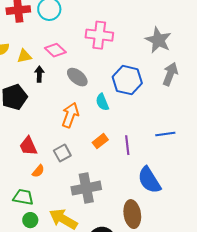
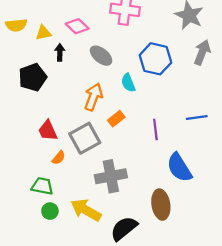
orange rectangle: (100, 141) -> (116, 119), moved
gray square: (62, 153) -> (85, 138), size x1.6

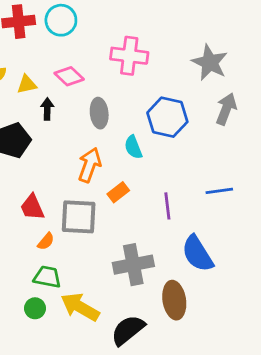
gray ellipse: (101, 56) -> (99, 113), turned 45
gray square: (85, 138) -> (79, 217), turned 32
gray cross: (111, 176) -> (133, 265), moved
green trapezoid: (42, 186) -> (47, 277), moved

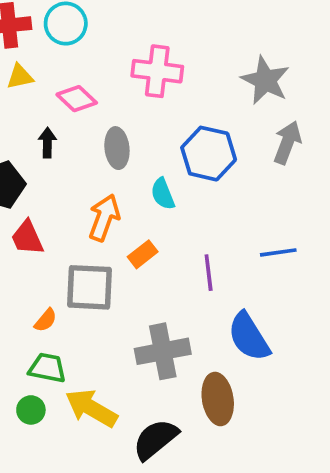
yellow triangle: (27, 84) -> (20, 77), moved
red trapezoid: (32, 207) -> (27, 238), moved

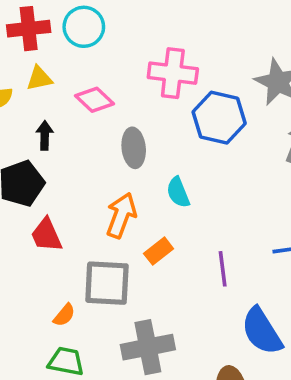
black arrow: (47, 143) -> (45, 135), moved
blue hexagon: (209, 154) -> (219, 118), moved
gray cross: (163, 351) -> (148, 347), moved

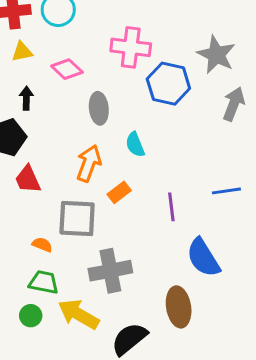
orange semicircle: (64, 315) -> (42, 245), turned -108

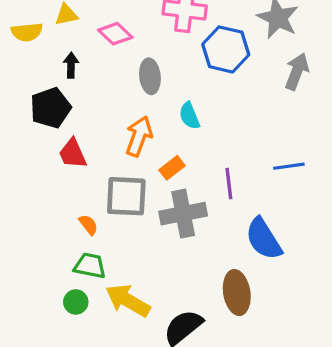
orange semicircle: (42, 245) -> (88, 225), turned 30
gray cross: (110, 271) -> (183, 214), moved

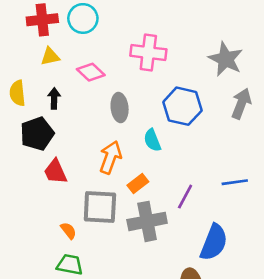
yellow semicircle: (27, 32) -> (17, 93), moved, turned 90
blue hexagon: (226, 49) -> (182, 106), moved
purple line: (229, 184) -> (185, 197), turned 35
blue semicircle: (264, 239) -> (214, 242), turned -126

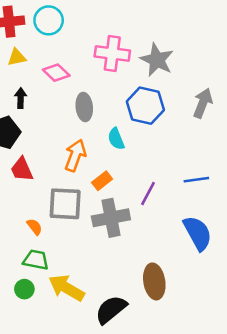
gray star: (226, 59) -> (157, 60), moved
blue semicircle: (214, 242) -> (198, 233), moved, turned -51

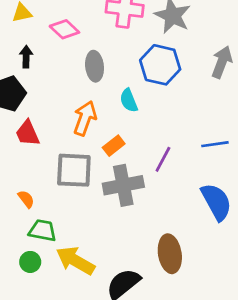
orange semicircle: (35, 227) -> (26, 199), moved

